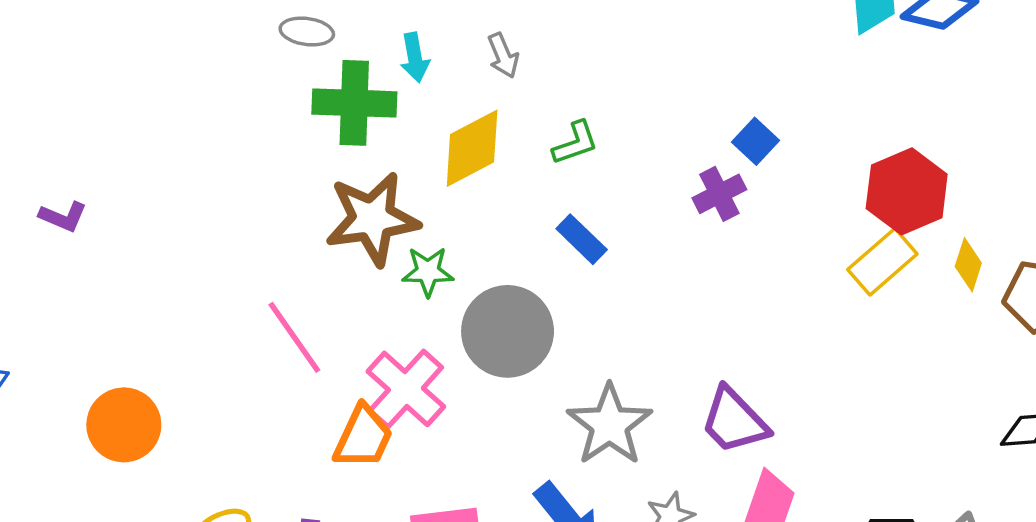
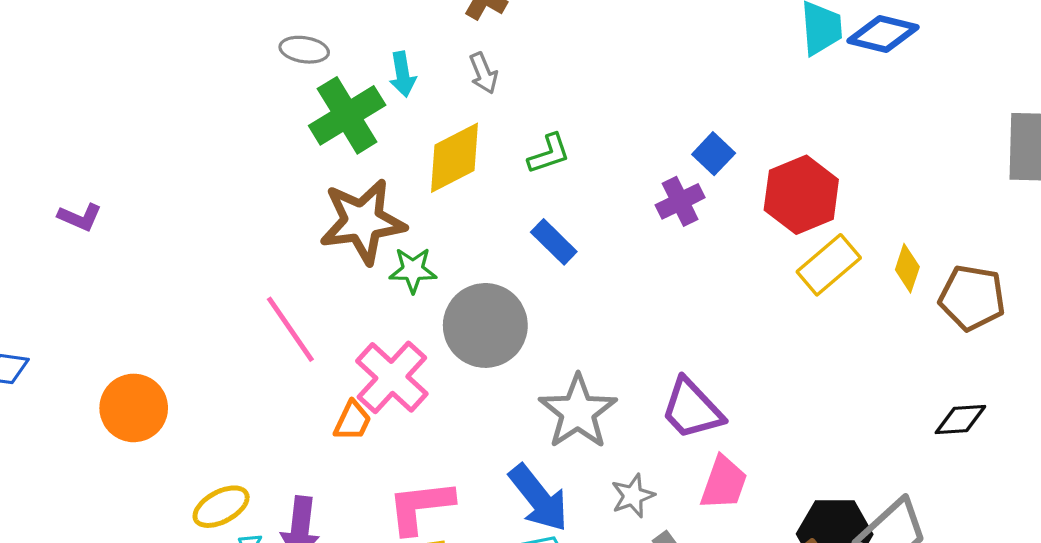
green cross: (354, 103) -> (347, 115), turned -34
red hexagon: (907, 191) -> (801, 195), moved
orange trapezoid: (363, 437) -> (352, 421), size x0.7

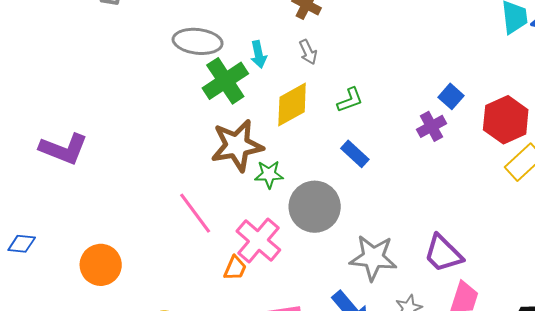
gray ellipse: (304, 50) -> (198, 41), size x1.6
purple L-shape: (80, 217) -> (64, 149), size x1.8
gray star: (578, 412) -> (373, 258), turned -30

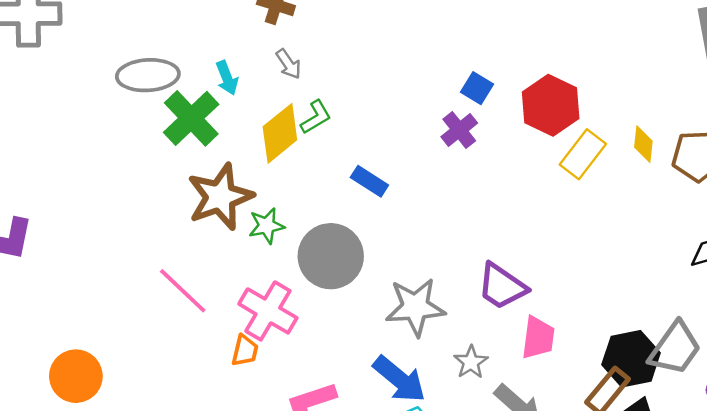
green L-shape: (350, 100) -> (316, 117), moved

